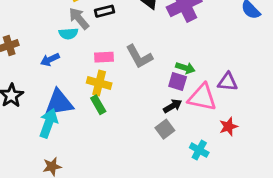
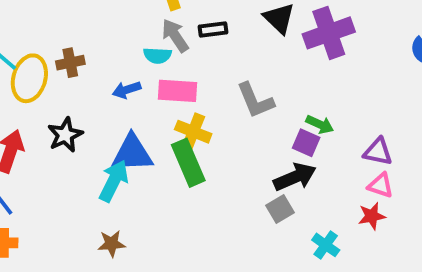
pink rectangle: (104, 57) -> (178, 91), moved, size x1.4
pink triangle: (202, 97) -> (381, 185), moved, size x0.6
green rectangle: (98, 105) -> (188, 163), size x1.6
black arrow: (173, 106) -> (295, 177), size x1.5

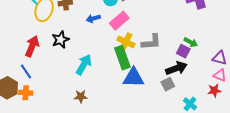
pink rectangle: (178, 91) -> (119, 21), turned -48
gray L-shape: (255, 100) -> (151, 42), moved, turned -75
blue triangle: (132, 153) -> (133, 78), moved

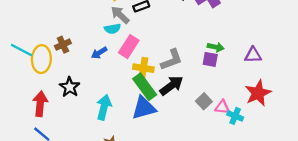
black arrow: (176, 68) -> (171, 86), moved
pink triangle: (220, 75) -> (222, 107), moved
blue triangle: (133, 78) -> (144, 108), moved
red star: (214, 91) -> (258, 93), size x1.6

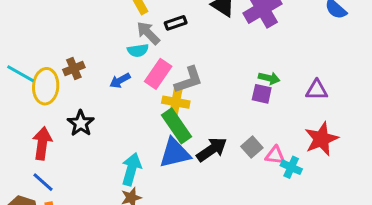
gray L-shape: (172, 60) -> (189, 80), moved
black arrow: (171, 86) -> (212, 149), moved
cyan arrow: (104, 107) -> (131, 169), moved

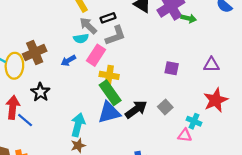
brown cross: (74, 69) -> (35, 52), size x1.5
green arrow: (269, 78) -> (189, 18), moved
gray L-shape: (189, 80) -> (115, 36), moved
pink triangle: (275, 155) -> (185, 135), moved
blue line: (43, 182) -> (25, 120), moved

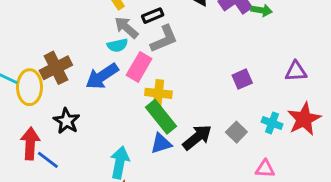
blue arrow: (68, 61) -> (102, 76), size x1.6
purple square: (172, 68) -> (242, 79), turned -32
blue triangle: (109, 112) -> (161, 143), size x0.7
cyan cross: (194, 121) -> (272, 123), moved

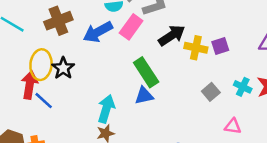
yellow ellipse: (30, 87) -> (41, 65), moved
yellow cross: (158, 93) -> (196, 48), moved
black arrow: (197, 137) -> (172, 35), moved

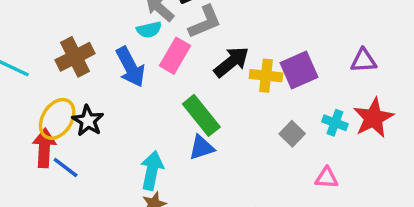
blue arrow: (98, 32) -> (130, 67), turned -84
purple square: (220, 46) -> (299, 70), size x1.5
yellow ellipse: (41, 65) -> (57, 119), turned 32

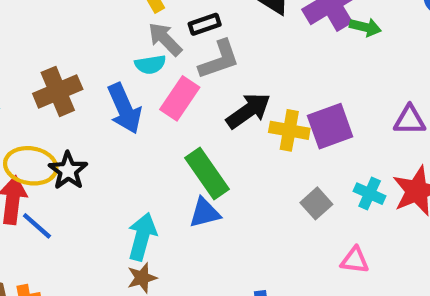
yellow ellipse: (57, 119) -> (31, 166), turned 63

